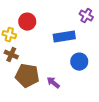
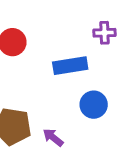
purple cross: (86, 16) -> (105, 33), turned -32

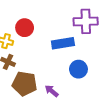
purple cross: (105, 33) -> (86, 21), size x1.6

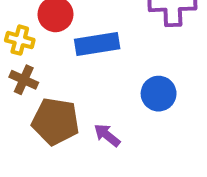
blue rectangle: (63, 43) -> (97, 44), moved

